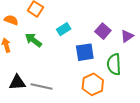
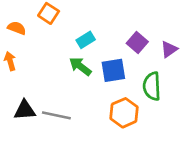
green arrow: (33, 40) -> (80, 66), moved

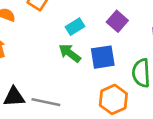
purple square: (137, 43) -> (117, 21), moved

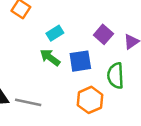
purple square: (117, 21) -> (103, 34), moved

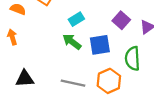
gray line: (28, 102) -> (73, 83), moved

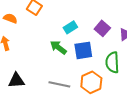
cyan rectangle: (76, 19) -> (70, 27), moved

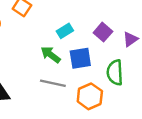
gray line: (59, 84) -> (53, 83), moved

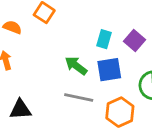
cyan rectangle: (65, 31) -> (104, 39), moved, turned -42

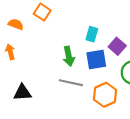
purple square: (134, 40) -> (117, 46), moved
green arrow: (76, 66) -> (69, 56), turned -138

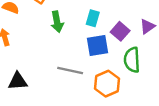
green arrow: (69, 56) -> (57, 22), moved

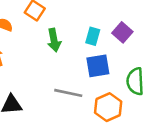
purple square: (120, 31) -> (122, 32), moved

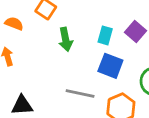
blue square: (98, 66) -> (110, 66), turned 30

